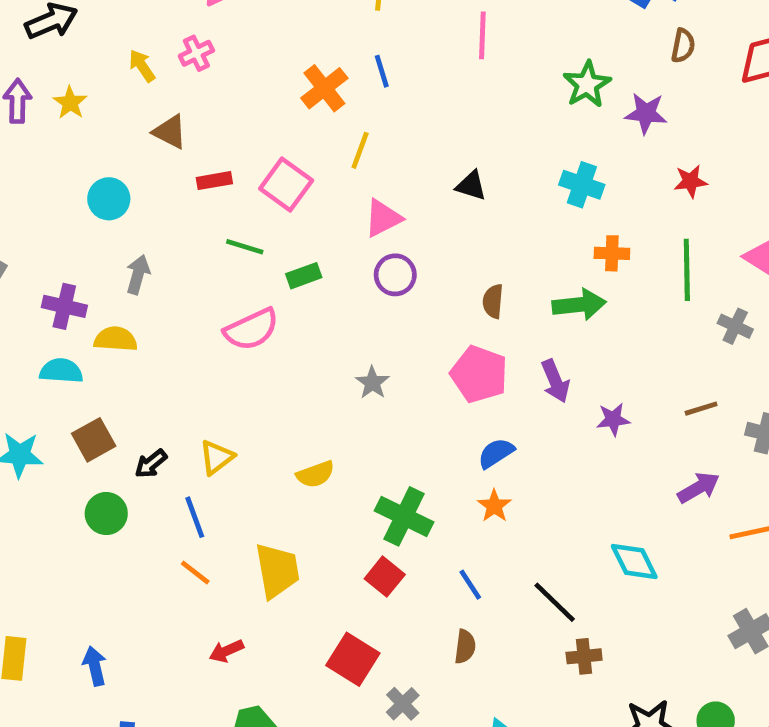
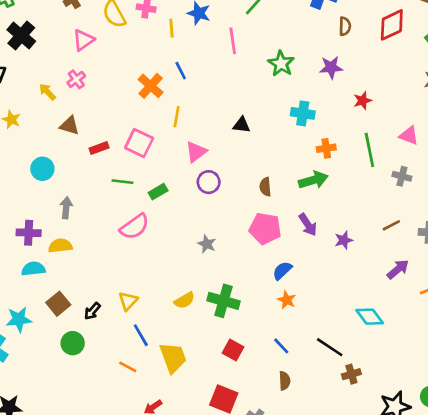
green star: (587, 84) -> (281, 64), moved
green cross: (404, 516) -> (223, 301), moved
blue line: (195, 517) -> (141, 335), moved

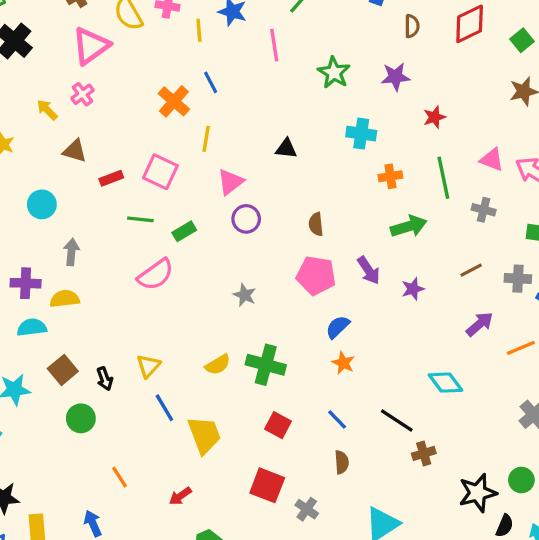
pink triangle: (83, 40) -> (91, 46), size x1.4
green arrow: (313, 180) -> (409, 226), moved
black arrow: (92, 311) -> (105, 379), turned -60
orange line: (128, 367) -> (119, 477), moved, turned 30

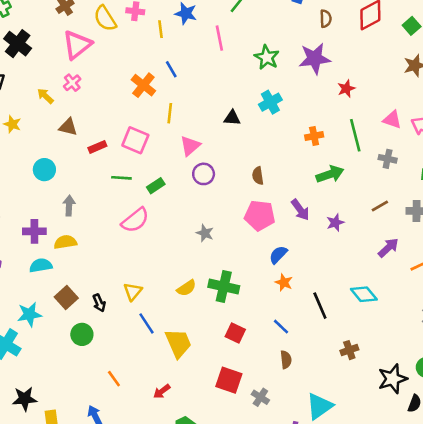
purple star: (395, 77) -> (315, 59), size x1.4
cyan cross: (361, 134) -> (270, 102), moved, turned -35
black line: (397, 421) -> (320, 306), moved, turned 36

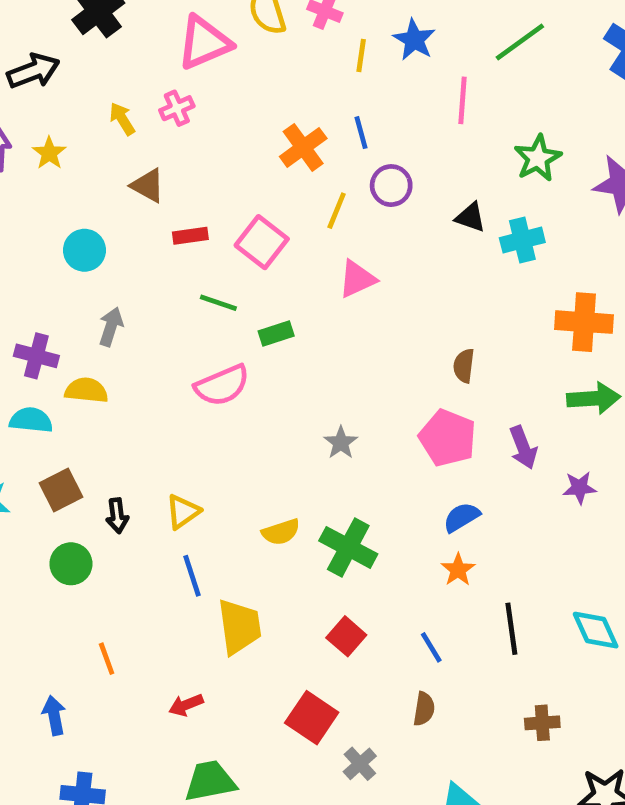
black triangle: (232, 118) -> (470, 217), moved
orange cross: (314, 136) -> (584, 322), size x1.6
purple circle: (204, 174) -> (391, 186), moved

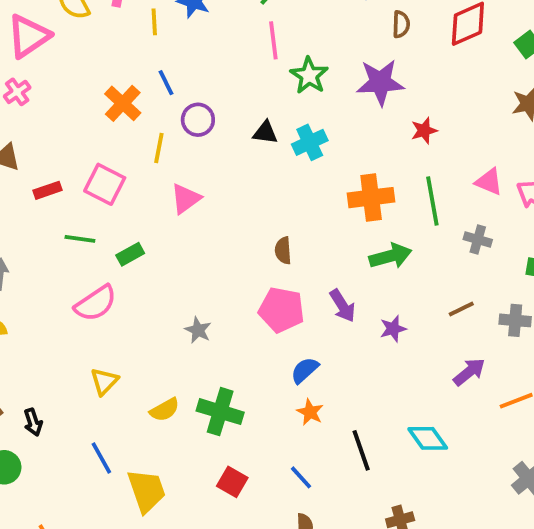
pink line: (462, 100) -> (273, 40), moved
yellow triangle: (183, 512) -> (104, 381), moved

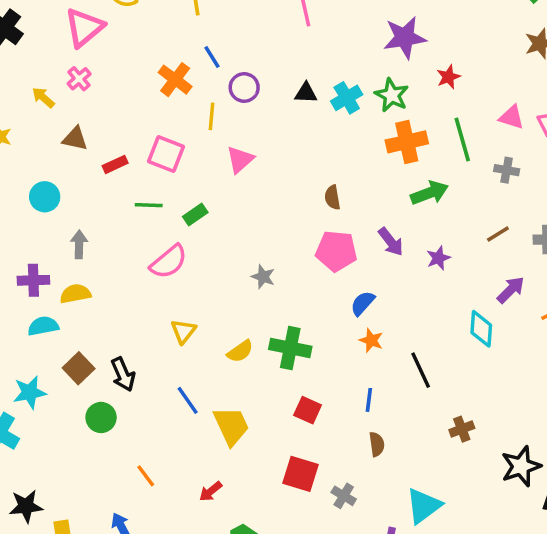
green star: (309, 75) -> (392, 95), moved
black arrow: (33, 422) -> (123, 374), size x1.4
cyan diamond: (428, 438) -> (481, 329), moved, turned 45
blue line: (301, 477) -> (369, 400), turned 55

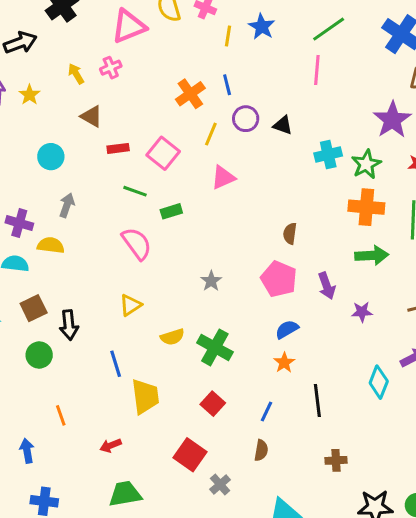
purple star: (405, 38) -> (392, 120), turned 30
black triangle: (306, 93) -> (283, 125), moved
pink semicircle: (169, 262) -> (137, 243), turned -104

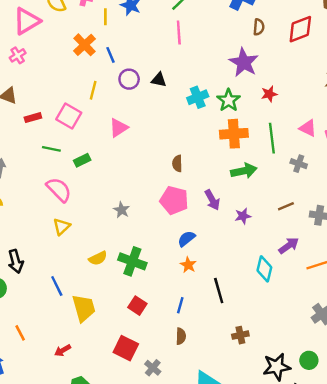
orange cross: (190, 94) -> (85, 45), moved
yellow line: (211, 134) -> (93, 90), moved
yellow triangle: (130, 305) -> (62, 227), moved

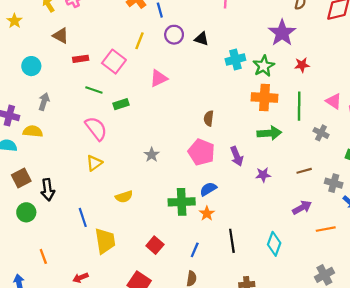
green cross: (132, 261) -> (182, 202), moved, turned -30
cyan diamond: (264, 269) -> (274, 244), moved

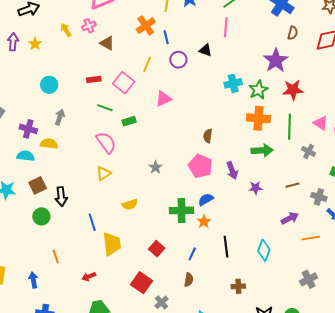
brown triangle: (61, 36) -> (107, 43), moved
black triangle: (202, 39) -> (205, 50), moved
red star: (302, 65) -> (293, 90), size x1.5

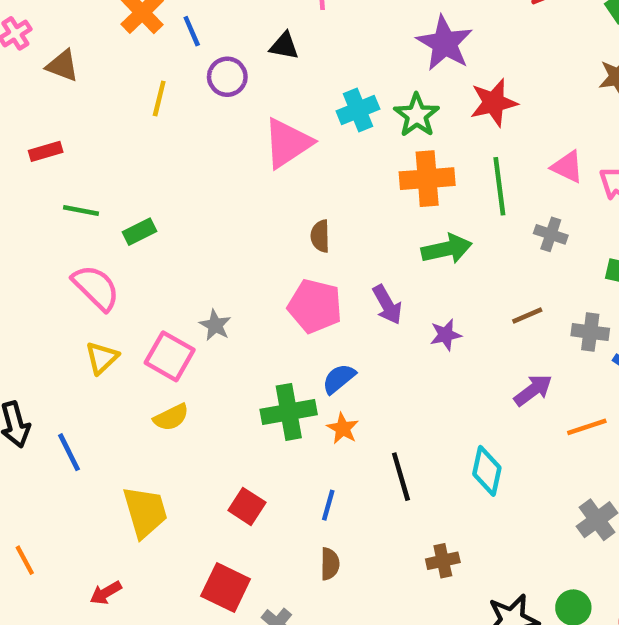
pink square: (124, 83) -> (170, 356), moved
pink triangle: (163, 99) -> (287, 143), moved, size x1.4
blue line: (92, 222) -> (69, 452), moved

